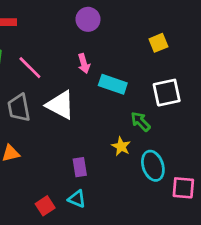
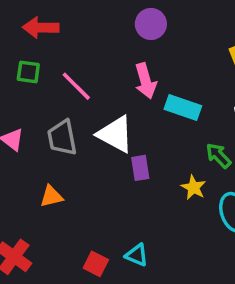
pink arrow: (84, 64) -> (146, 81), size x1.4
purple rectangle: (80, 167) -> (140, 168), moved
red square: (45, 206) -> (96, 264), turned -30

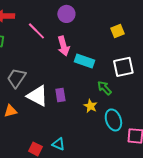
pink line: (76, 86) -> (36, 31), moved
white triangle: (115, 134) -> (37, 96), moved
gray trapezoid: (62, 138) -> (16, 78), turned 45

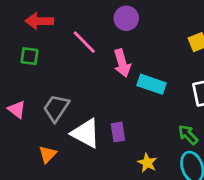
green arrow: (104, 88) -> (188, 135), moved
yellow star: (90, 106) -> (147, 163), moved
orange triangle: (10, 111) -> (48, 154), turned -32

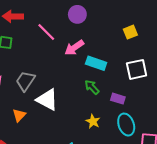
pink arrow: (122, 63) -> (74, 48), turned 72
purple rectangle: (118, 132) -> (118, 99), moved, turned -64
green arrow: (188, 135) -> (92, 87), moved

